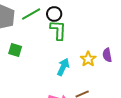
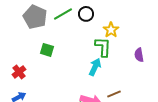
green L-shape: (58, 30) -> (103, 47), moved
yellow star: (88, 59) -> (111, 30), moved

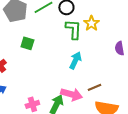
green L-shape: (103, 47) -> (73, 29), moved

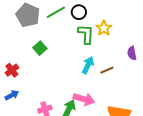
green square: (27, 43) -> (40, 48), turned 32
brown line: (94, 87) -> (107, 70), moved

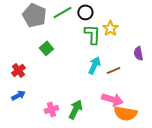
pink arrow: (84, 99) -> (112, 99), moved

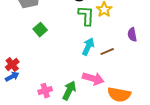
red cross: (18, 70) -> (12, 65), moved
pink arrow: (112, 99) -> (93, 79), moved

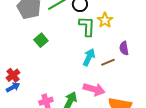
purple semicircle: (132, 35) -> (124, 48), moved

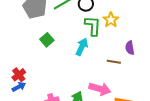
cyan arrow: (89, 57) -> (82, 47), moved
brown line: (108, 62) -> (114, 62), turned 32

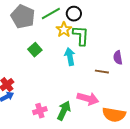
yellow star: (111, 20) -> (64, 30), moved
cyan arrow: (82, 47) -> (70, 57), turned -36

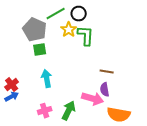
gray pentagon: (23, 17) -> (35, 30), moved
green square: (35, 50) -> (40, 50), turned 32
cyan arrow: (70, 57) -> (47, 79), moved
purple semicircle: (118, 58) -> (105, 90), moved

